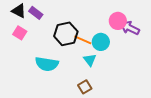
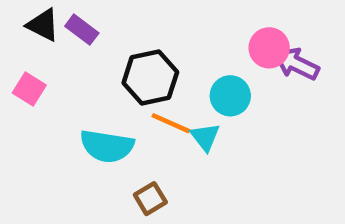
pink square: (20, 33) -> (29, 89), moved
orange line: (83, 40) -> (171, 123), moved
brown square: (85, 87) -> (150, 199), moved

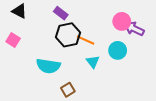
purple rectangle: (82, 30) -> (61, 13), moved
cyan circle: (230, 96) -> (118, 50), moved
orange line: (171, 123) -> (86, 40), moved

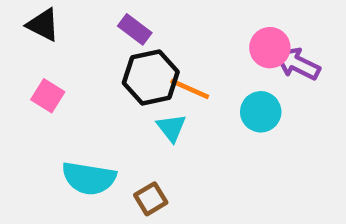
pink square: (13, 40) -> (48, 96), moved
cyan triangle: (93, 62) -> (171, 128), moved
cyan semicircle: (48, 66) -> (89, 178), moved

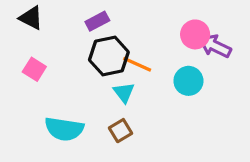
purple rectangle: (135, 29) -> (97, 21), turned -65
brown square: (151, 199) -> (121, 131), moved

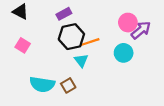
purple arrow: (215, 46) -> (141, 30), turned 114
orange line: (137, 64) -> (90, 42), turned -42
brown square: (121, 131) -> (68, 85), moved

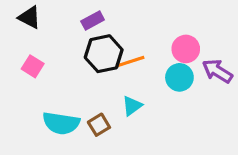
pink circle: (128, 23) -> (186, 49), moved
purple arrow: (141, 30) -> (217, 71), moved, turned -108
cyan triangle: (81, 60) -> (132, 106), moved, turned 32

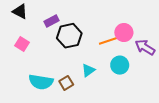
purple rectangle: (93, 21) -> (51, 21), moved
orange line: (131, 62) -> (108, 41), moved
cyan circle: (179, 77) -> (120, 65), moved

